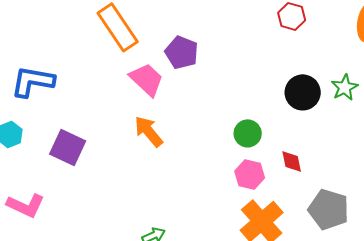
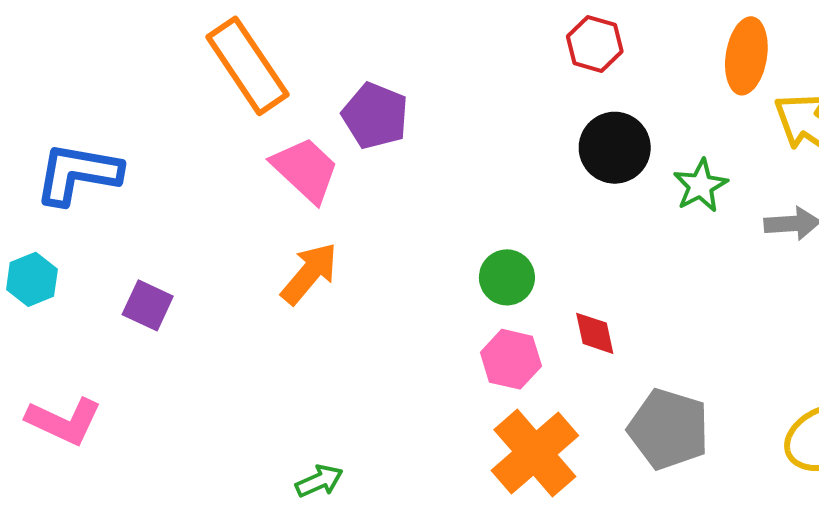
black circle: (303, 92) -> (615, 148), moved
orange arrow: (149, 131) -> (309, 273), turned 80
purple square: (68, 147) -> (148, 305), size x0.7

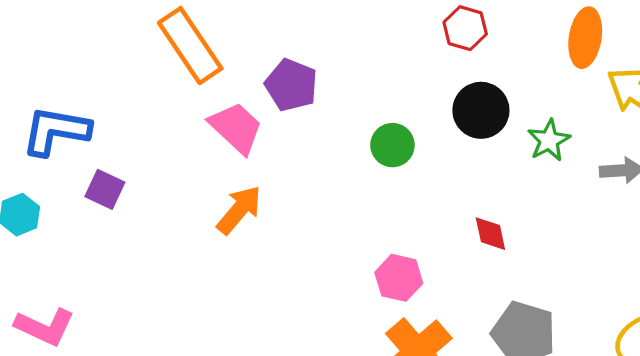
green circle: (507, 277) -> (392, 145), moved
purple square: (148, 305) -> (105, 189), moved
red diamond: (595, 333) -> (490, 234), moved

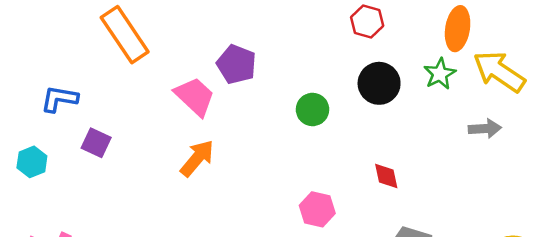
orange rectangle: (190, 46) -> (125, 35), moved
blue L-shape: (56, 131) -> (59, 99), size x0.7
green star: (549, 140) -> (440, 74), moved

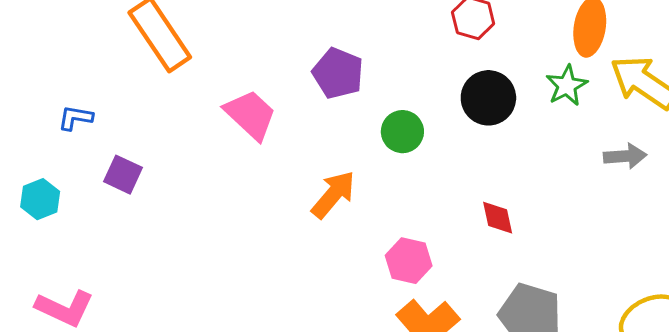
purple pentagon: (236, 64) -> (338, 73), moved
blue L-shape: (59, 99) -> (75, 118), size x0.7
orange arrow: (197, 158) -> (333, 195), moved

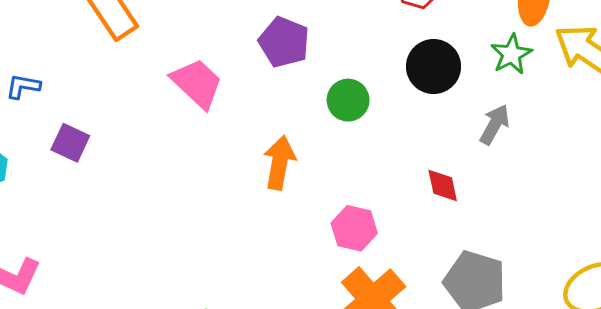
gray arrow: (625, 156) -> (495, 124), moved, turned -57
orange arrow: (333, 195) -> (279, 163), turned -30

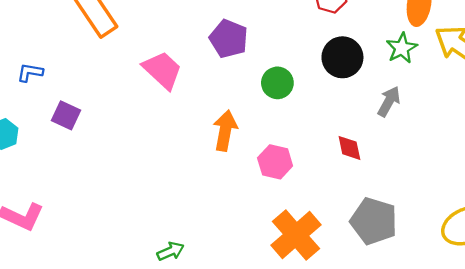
pink hexagon: (354, 228) -> (275, 162), moved

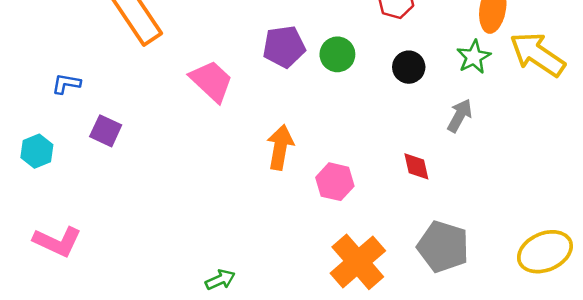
purple pentagon: (229, 39) -> (284, 47), turned -30
black circle: (342, 57) -> (409, 67), size x0.7
green circle: (277, 83) -> (337, 54), moved

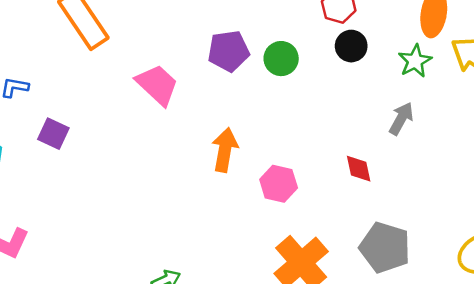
black circle: (409, 67) -> (351, 46), moved

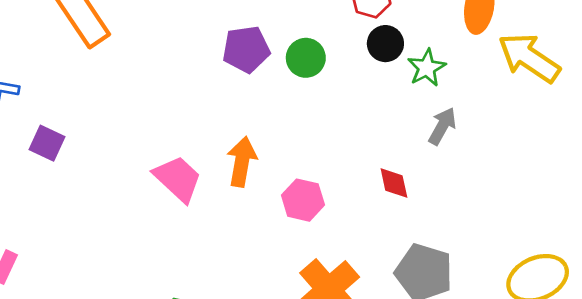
green star: (415, 61) -> (427, 68), moved
pink trapezoid: (157, 85) -> (178, 179), moved

